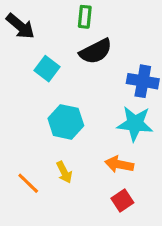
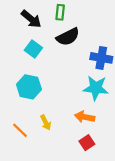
black arrow: (20, 26) -> (31, 19), moved
cyan hexagon: (66, 122) -> (29, 87), moved

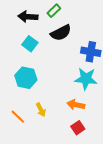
green rectangle: (60, 12) -> (54, 11), turned 40
black arrow: (31, 19) -> (28, 17), turned 144

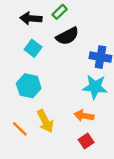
yellow arrow: (41, 110) -> (45, 121), size x1.5

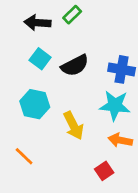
black semicircle: (67, 36) -> (75, 65), moved
orange arrow: (84, 116) -> (120, 140), moved
yellow arrow: (45, 121) -> (73, 126), moved

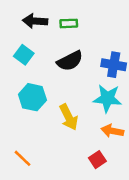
green rectangle: (72, 15) -> (69, 23), moved, turned 42
cyan square: (40, 59) -> (24, 55), moved
orange line: (24, 156) -> (22, 158), moved

